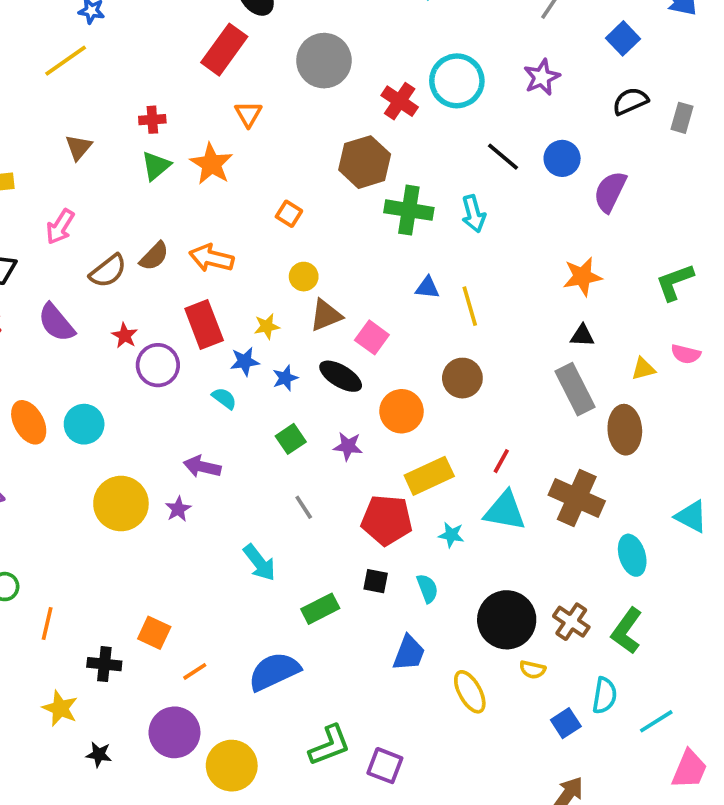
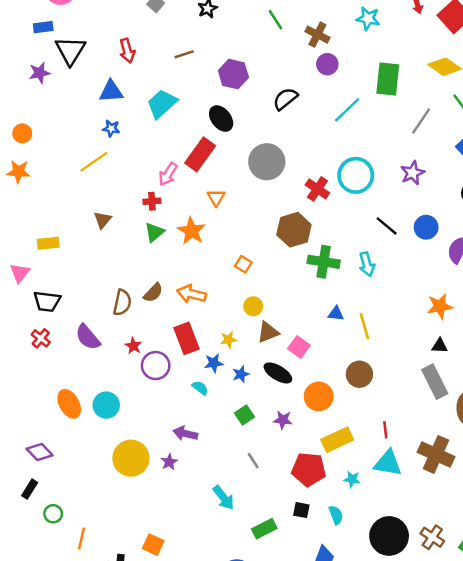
pink arrow: (60, 227) -> (168, 174), moved
brown semicircle: (108, 271) -> (122, 303), turned -40
red line: (501, 461) -> (385, 430), turned -35

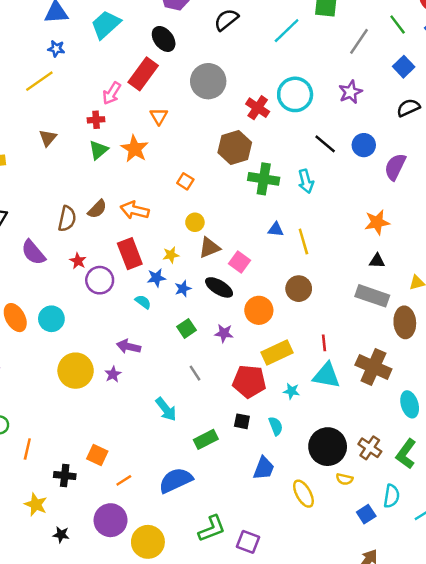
gray rectangle: (435, 382) -> (372, 296), turned -44

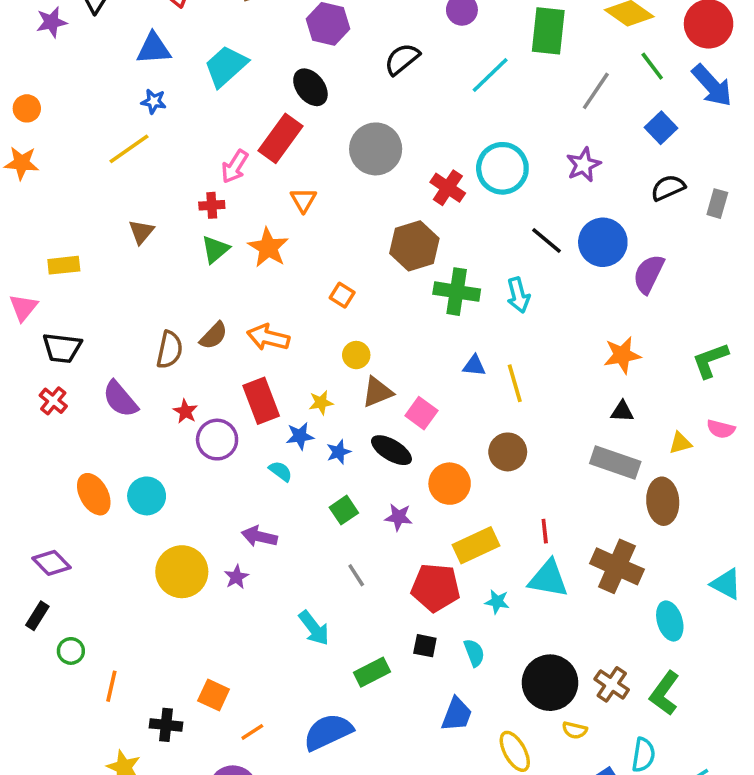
blue circle: (364, 145) -> (603, 242), size x1.4

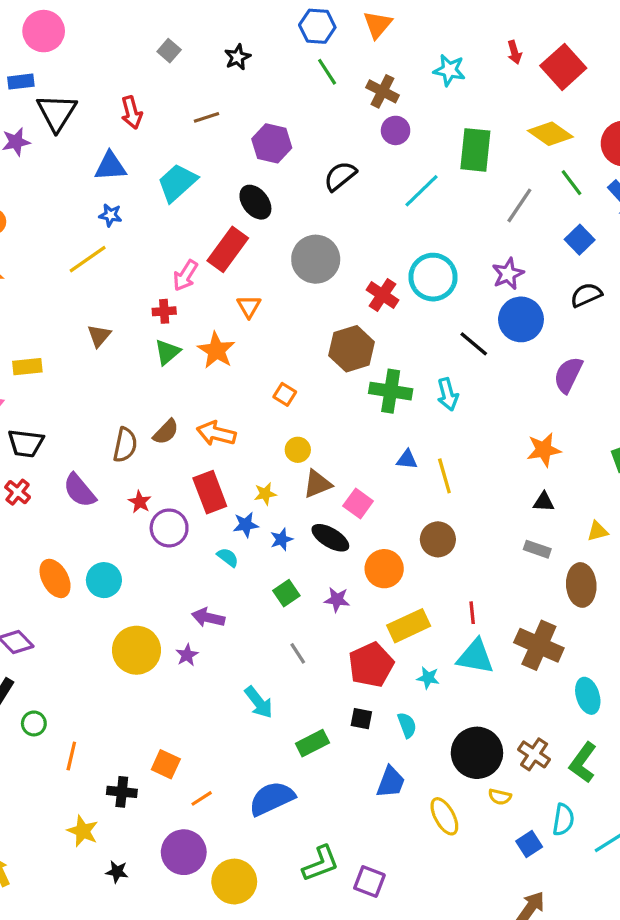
blue circle: (603, 242) -> (521, 319), moved
gray rectangle: (615, 462) -> (537, 549), size x0.6
red pentagon: (435, 588) -> (371, 665), turned -30

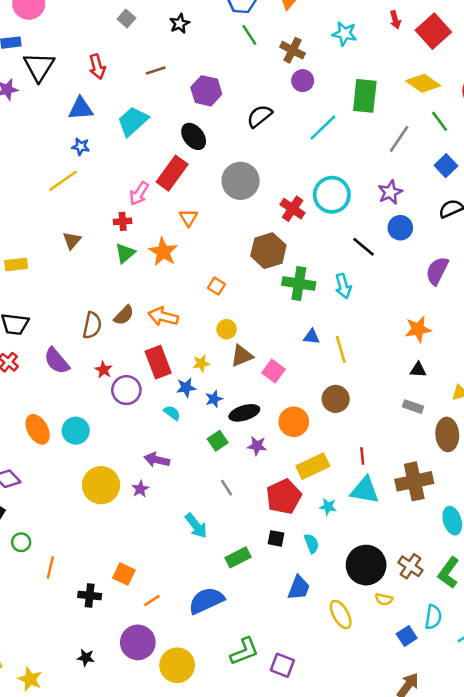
blue circle: (521, 319) -> (400, 228), size x0.7
black ellipse: (330, 538) -> (244, 413), moved, turned -48
brown cross: (539, 645) -> (414, 481), turned -36
yellow star: (83, 831) -> (30, 679), moved

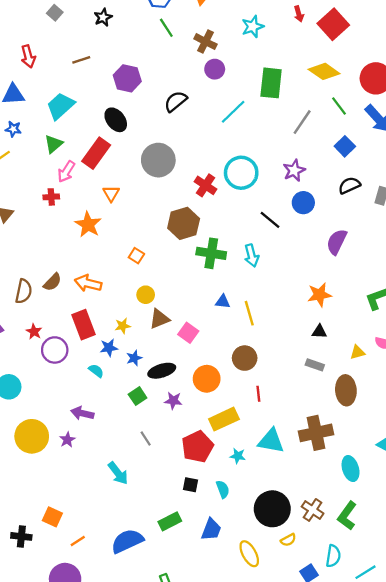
cyan star: (345, 34) -> (253, 27), turned -30
green triangle: (125, 253) -> (54, 144), moved
red line: (362, 456) -> (258, 394), moved
green rectangle: (238, 557) -> (170, 521), moved
yellow semicircle: (384, 599) -> (288, 540), turned -42

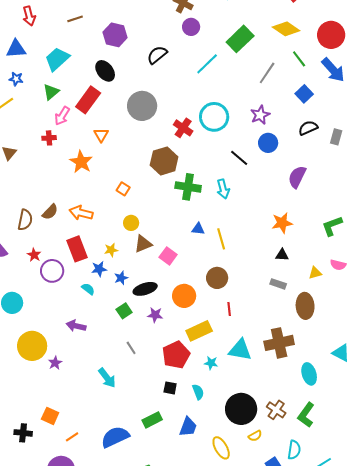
green rectangle: (271, 83) -> (240, 39), turned 40
purple star: (67, 440) -> (55, 363), moved

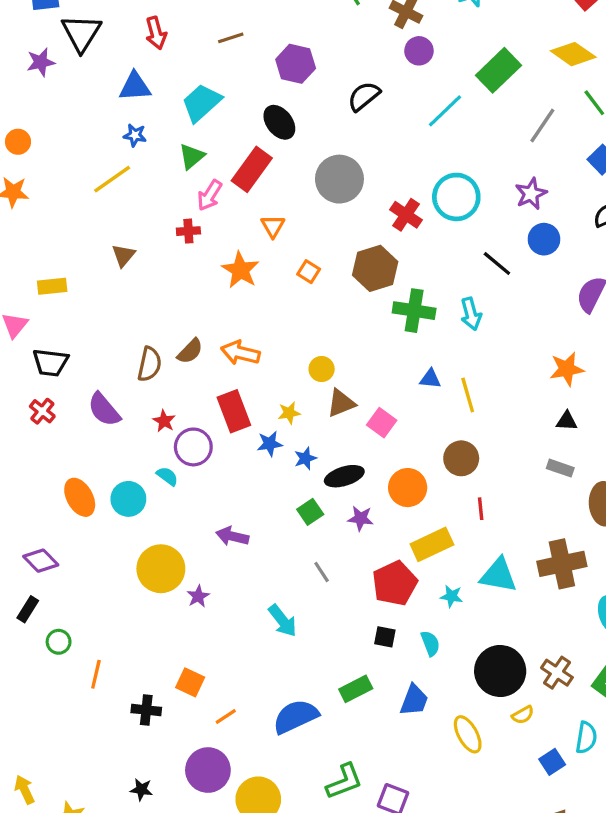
orange square: (123, 189) -> (309, 272), moved
cyan semicircle: (88, 289) -> (167, 476), moved

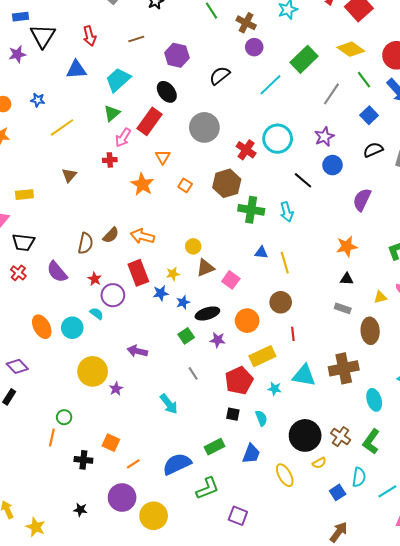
blue star: (135, 135) -> (38, 100), moved
green circle: (59, 642) -> (64, 417), moved
green L-shape: (344, 781) -> (207, 488), moved

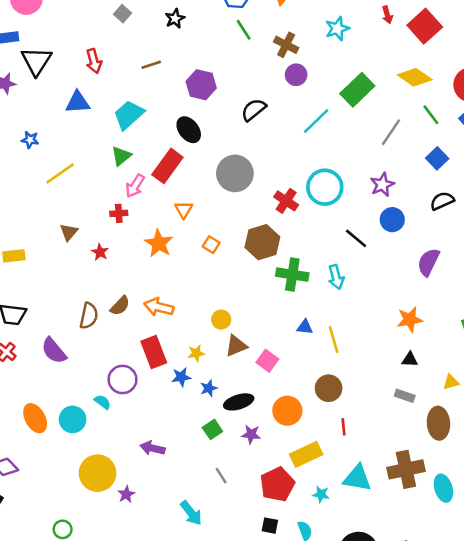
red star: (95, 279) -> (100, 252), moved
cyan ellipse: (374, 400) -> (443, 488), moved

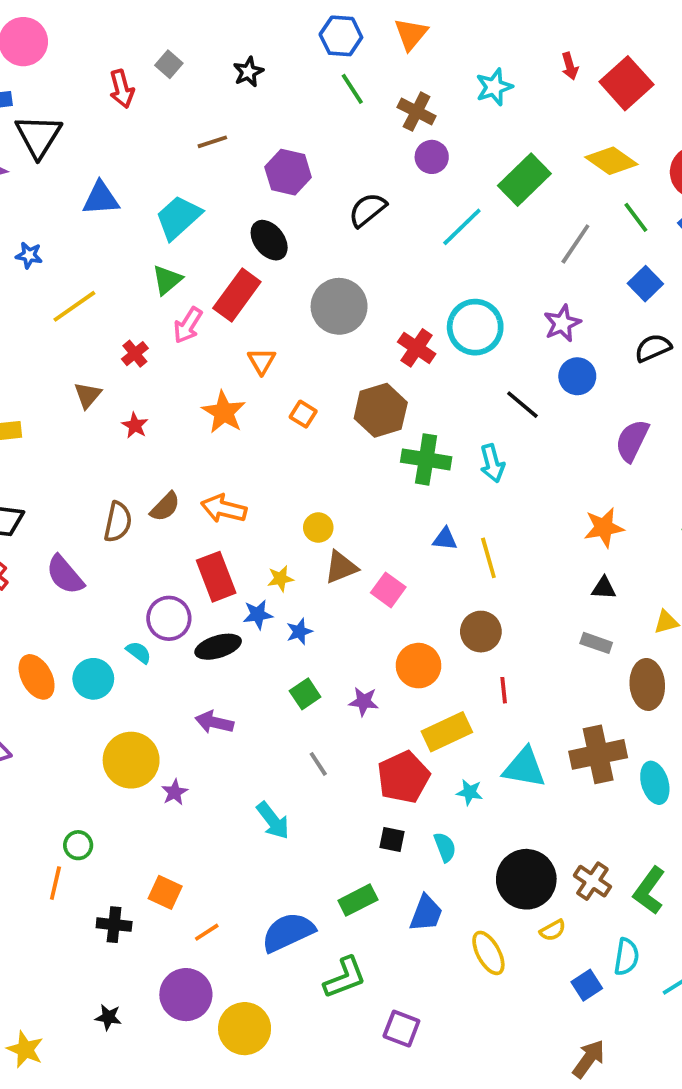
red arrow: (94, 61) -> (122, 89), moved
red cross: (119, 213) -> (135, 354), moved, turned -35
black ellipse: (239, 402) -> (218, 647), moved

